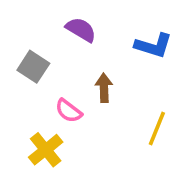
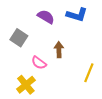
blue L-shape: (153, 45) -> (77, 15), moved

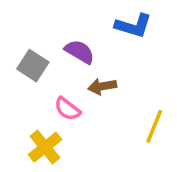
purple semicircle: (46, 17) -> (80, 52), moved
brown arrow: (59, 50) -> (102, 86), turned -98

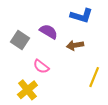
brown arrow: (102, 86) -> (75, 45), moved

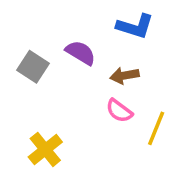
pink semicircle: (41, 66) -> (119, 111), moved

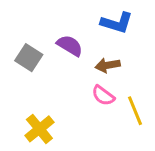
yellow line: (156, 128) -> (135, 111), turned -44

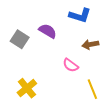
brown arrow: (108, 65) -> (90, 44), moved
yellow line: (135, 111) -> (92, 89), moved

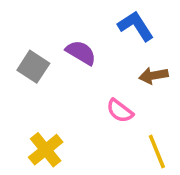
blue L-shape: (80, 15) -> (136, 26), turned -140

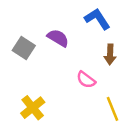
brown arrow: (153, 76) -> (110, 54), turned -78

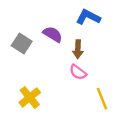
blue L-shape: (97, 19) -> (88, 17), turned -30
brown arrow: (110, 54) -> (78, 49), moved

